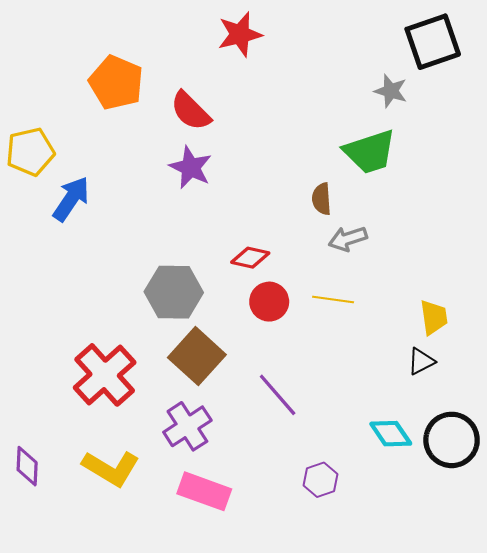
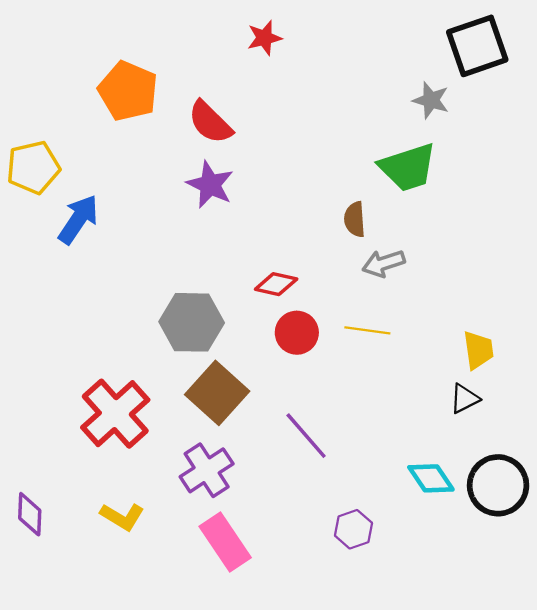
red star: (240, 34) -> (264, 38), size x0.7
yellow L-shape: (111, 468) -> (122, 517), size x0.7
pink rectangle: (204, 491) -> (225, 542), turned 36

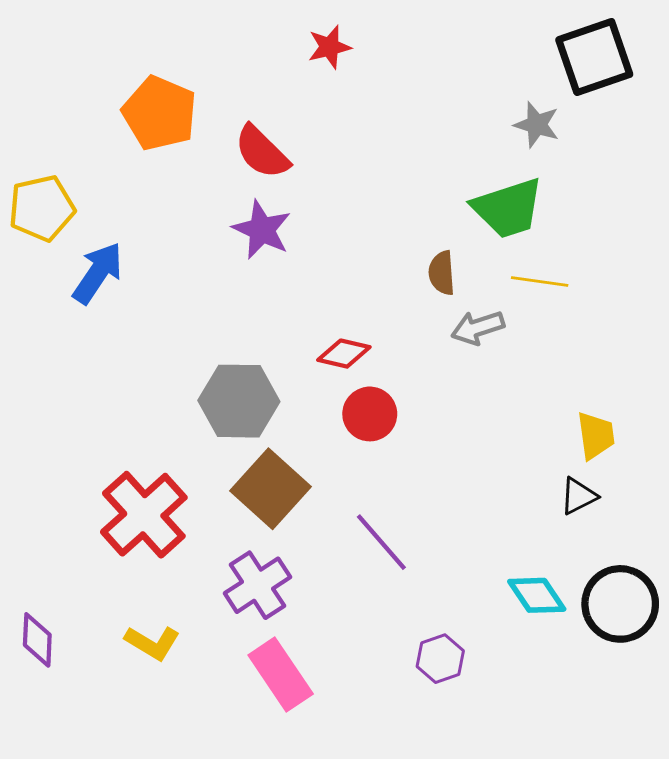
yellow line: (367, 330) -> (540, 282), moved

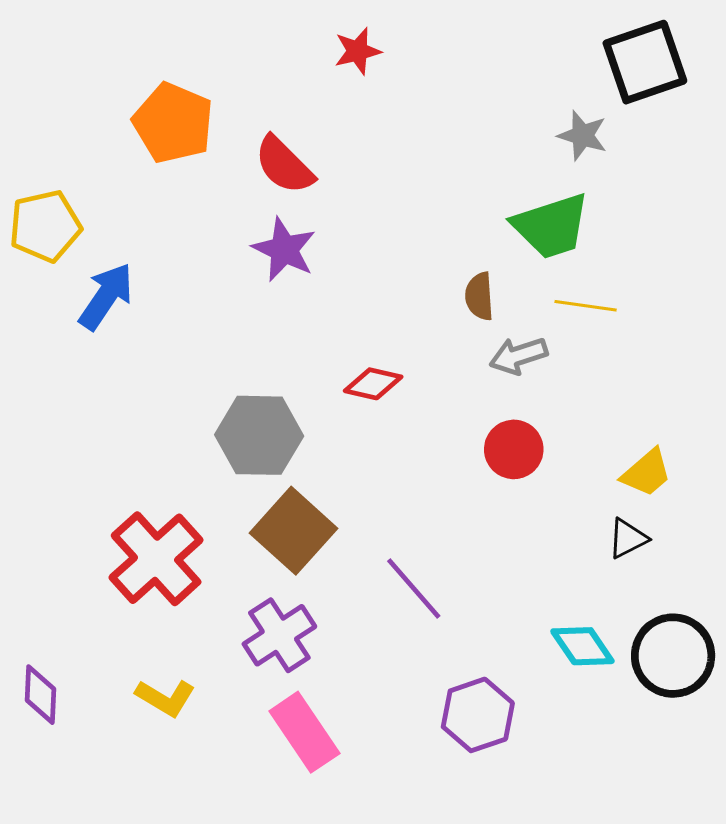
red circle: (370, 414) -> (514, 449), moved
yellow trapezoid: (596, 436) -> (647, 473), turned 57
purple hexagon: (440, 659) -> (478, 715), size x1.4

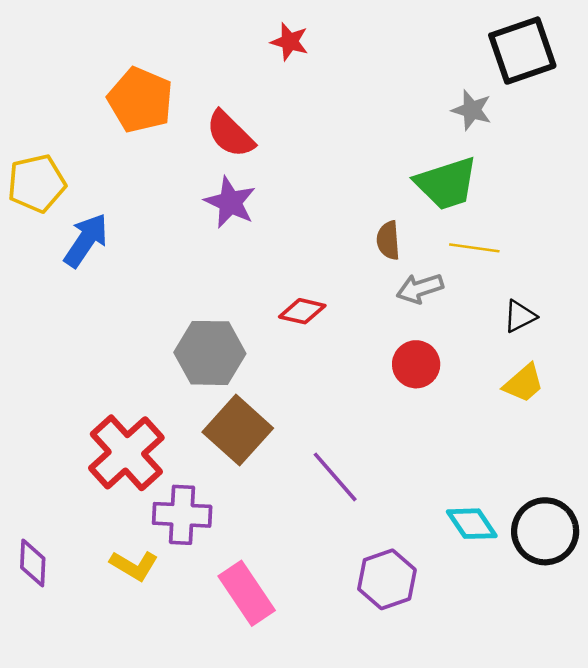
red star: (358, 51) -> (290, 42), turned 30
black triangle: (628, 538) -> (520, 316), moved
purple cross: (279, 635) -> (182, 515), moved, turned 36

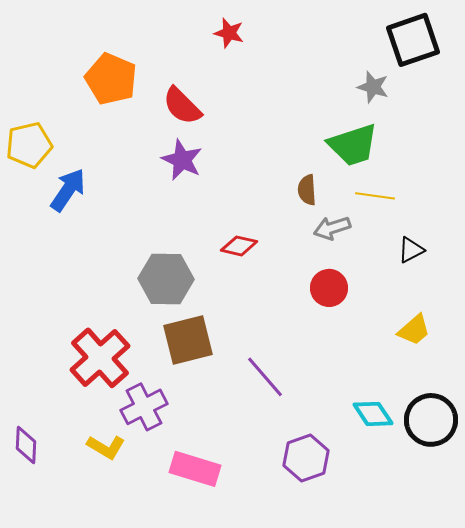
yellow trapezoid: (524, 383) -> (414, 330), moved
brown square: (238, 430) -> (188, 340), turned 34
purple cross: (182, 515) -> (144, 407), turned -30
pink rectangle: (247, 593) -> (195, 469), turned -39

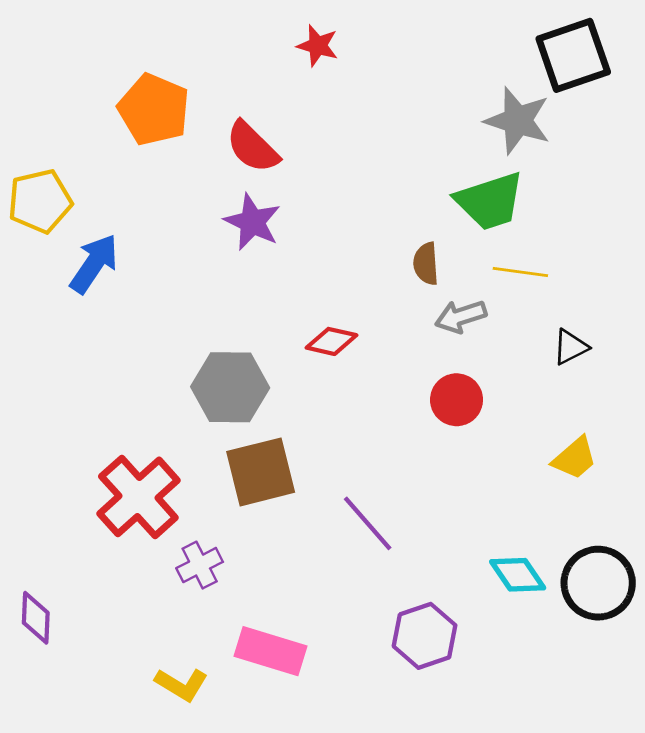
gray star: (373, 87) -> (518, 121), size x1.5
purple cross: (144, 407) -> (200, 565), size x0.7
yellow L-shape: (106, 447) -> (182, 684), moved

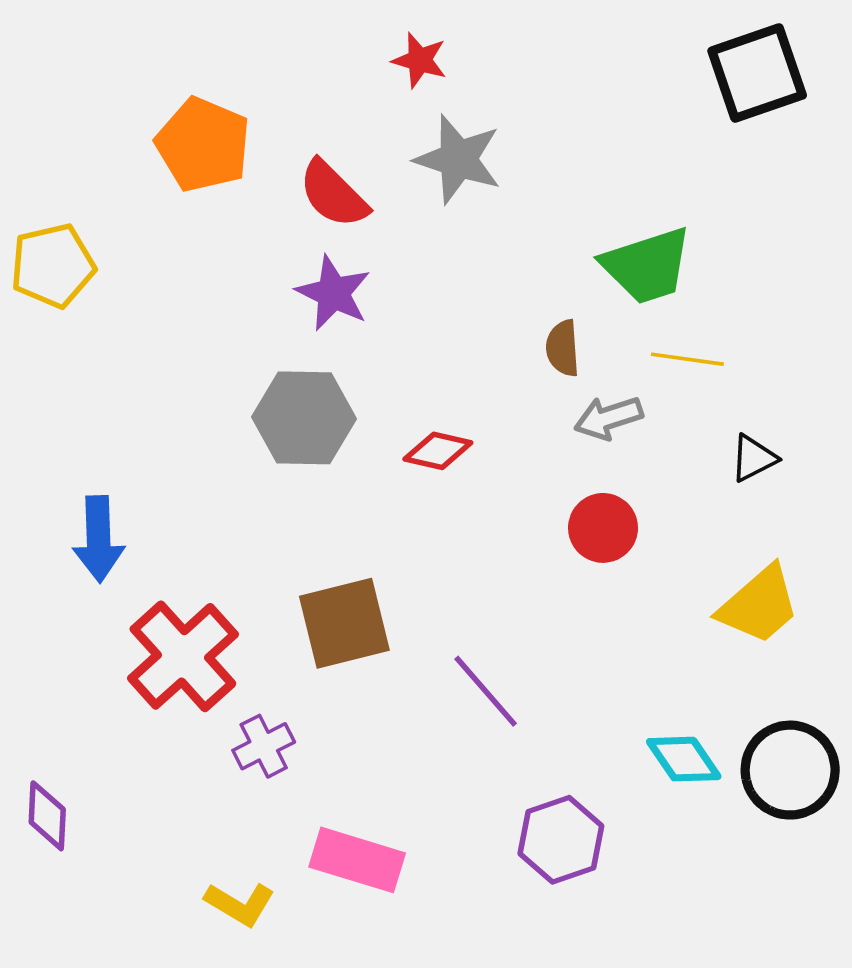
gray star: (518, 121) -> (458, 159), moved
blue arrow: (94, 264) -> (99, 539), moved, turned 144
gray hexagon: (230, 387) -> (304, 418), moved
yellow trapezoid: (575, 458) -> (759, 605), size x1.4

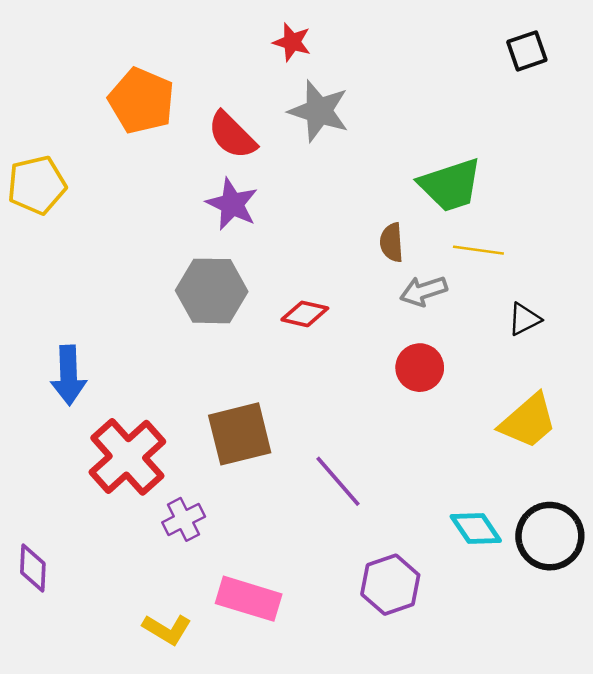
black square: (757, 73) -> (527, 51), size x0.6

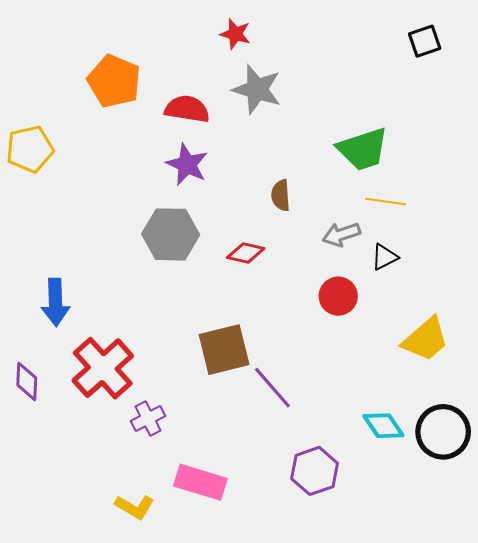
red semicircle: (232, 135) -> (187, 109), turned 144
brown semicircle: (392, 242) -> (281, 195), moved
black triangle: (524, 319) -> (384, 257), moved
brown square: (240, 434) -> (224, 350), moved
purple diamond: (33, 568) -> (27, 381), moved

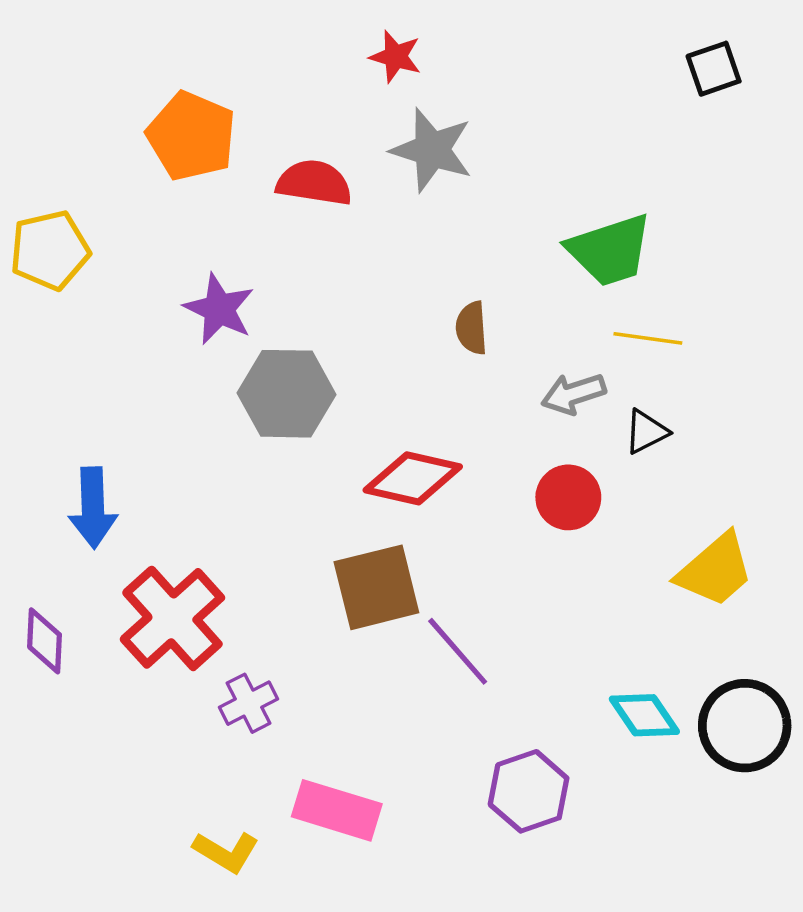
purple star: (187, 165) -> (219, 309), moved
red diamond: (246, 253) -> (413, 478), moved, size x1.5

